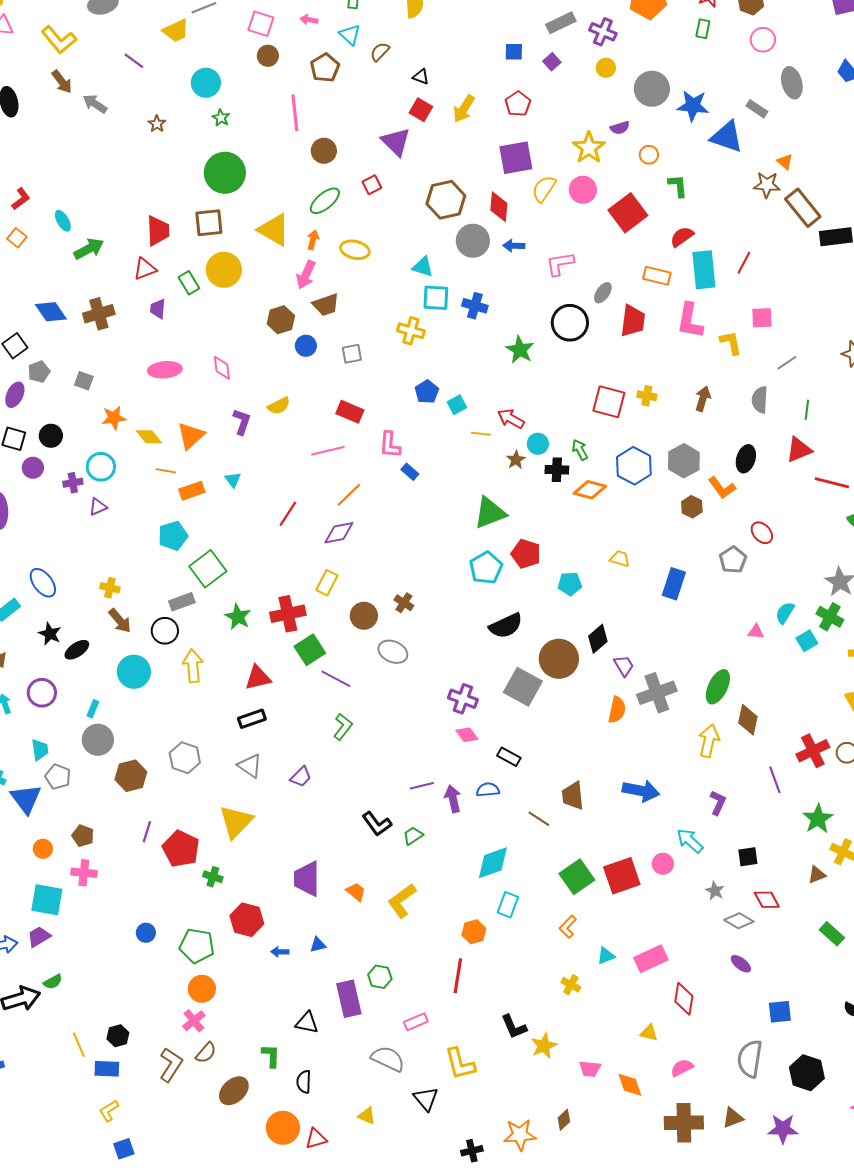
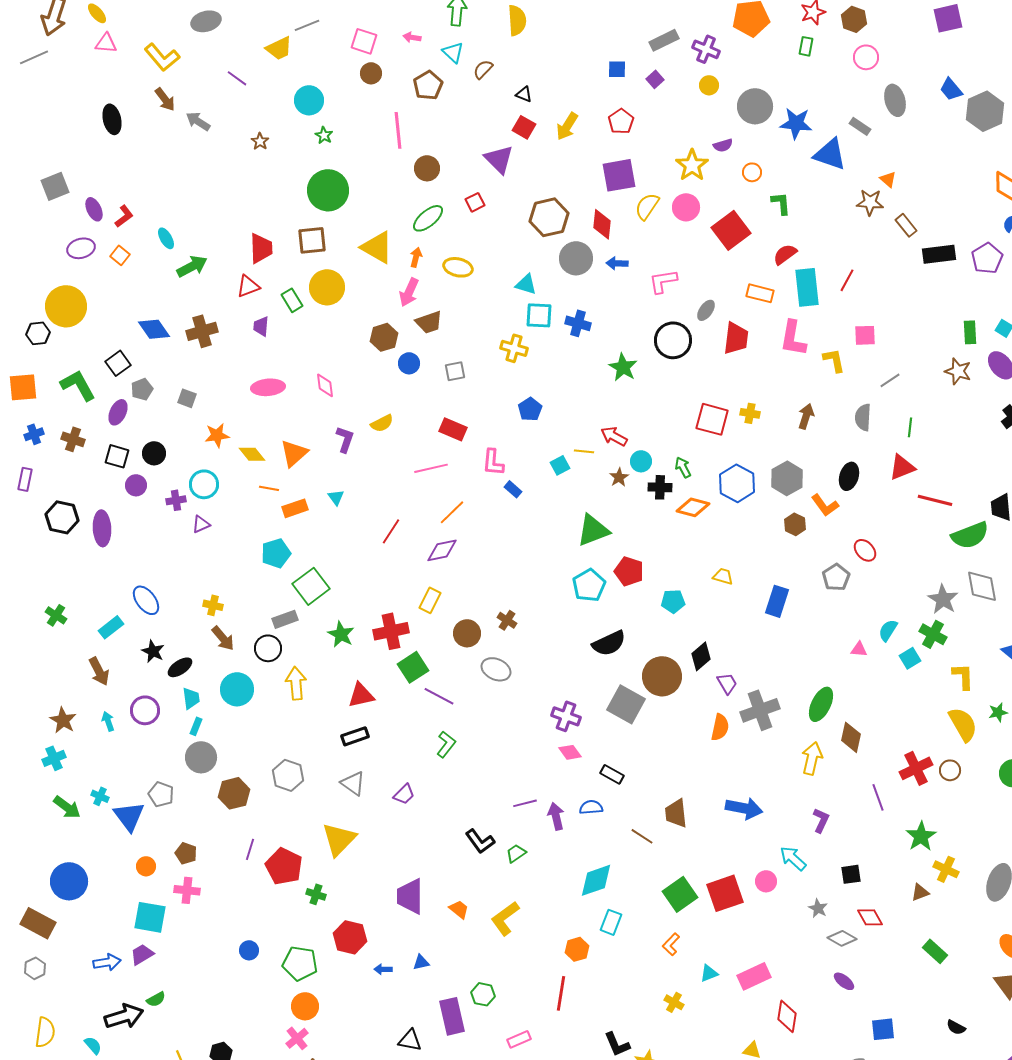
brown rectangle: (803, 208) -> (906, 225), size x0.6
cyan square: (457, 405) -> (560, 465), moved
cyan trapezoid: (40, 750) -> (191, 698), moved

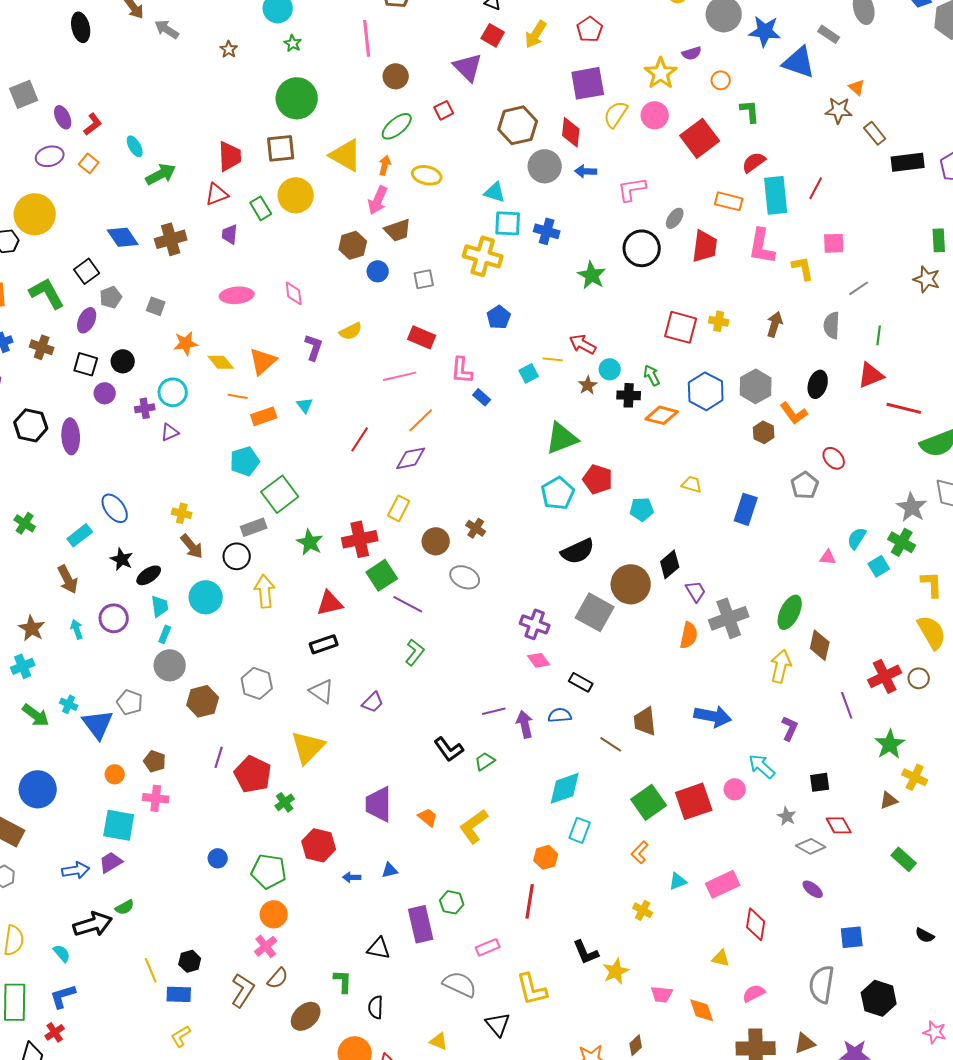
yellow cross: (514, 348) -> (483, 256), size x1.4
green cross: (316, 894) -> (285, 802), turned 36

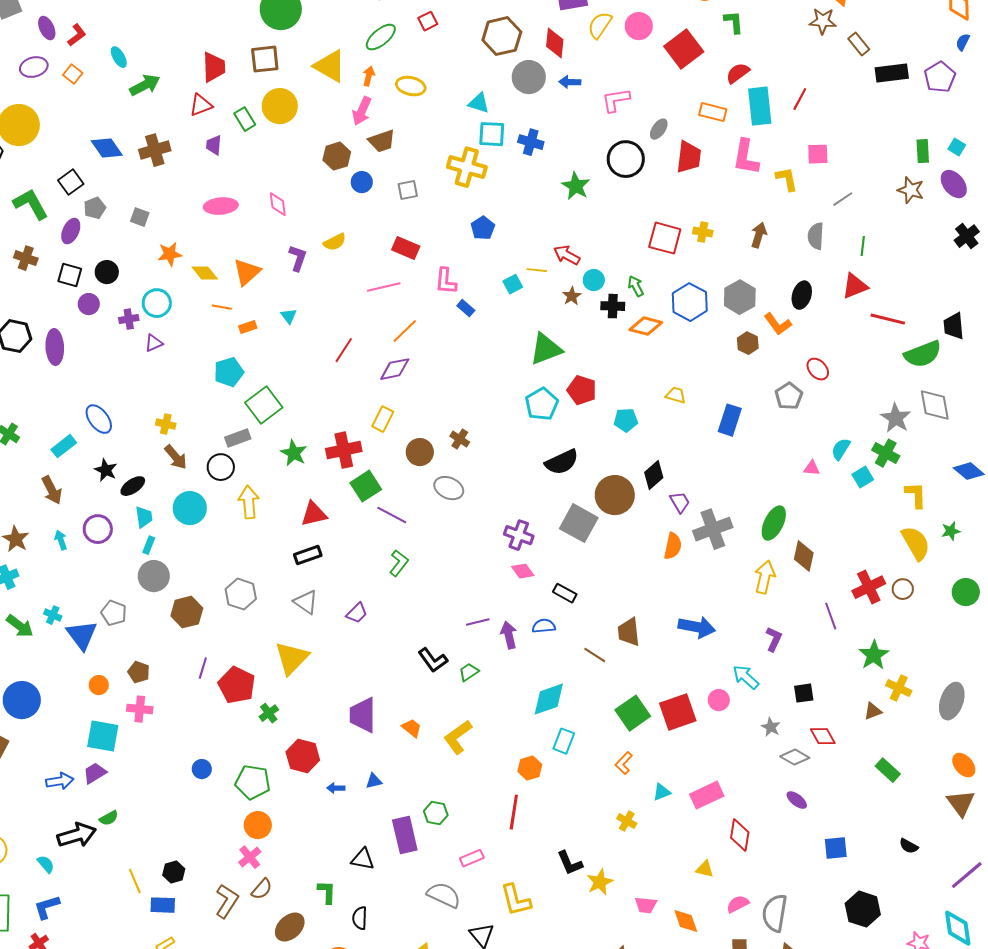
orange rectangle: (264, 416) -> (248, 327), size x0.7
gray semicircle: (822, 984) -> (775, 913), moved

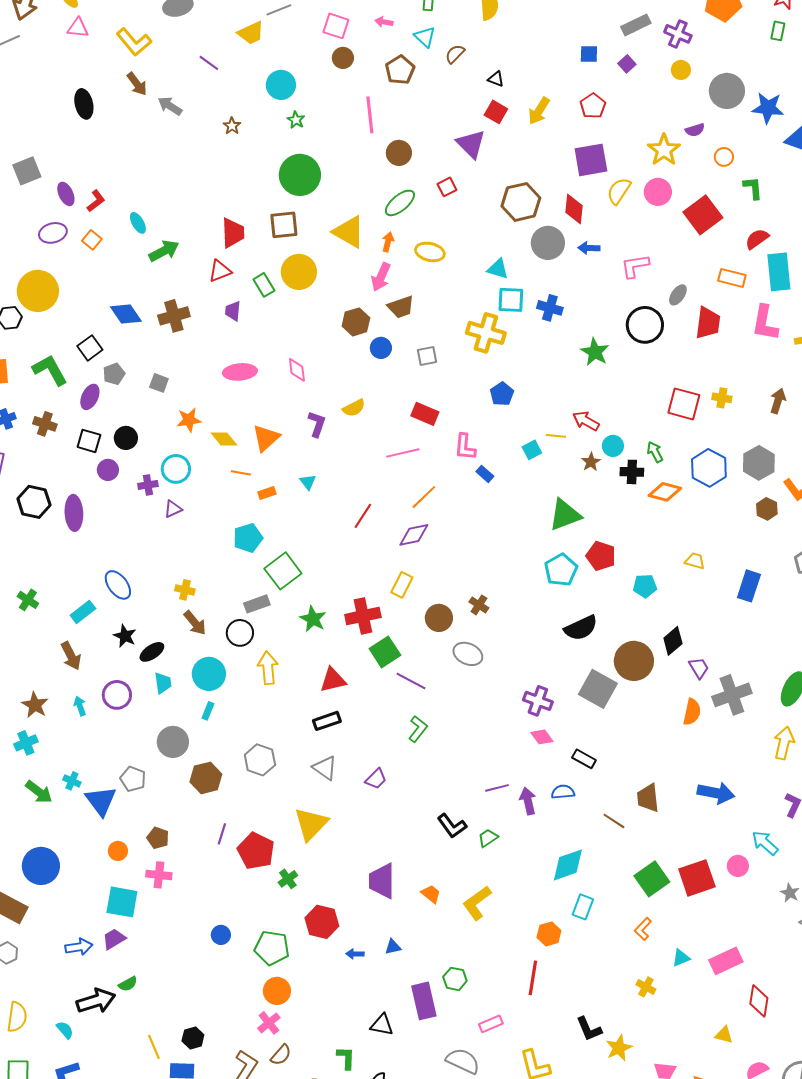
cyan rectangle: (149, 545) -> (208, 711), moved

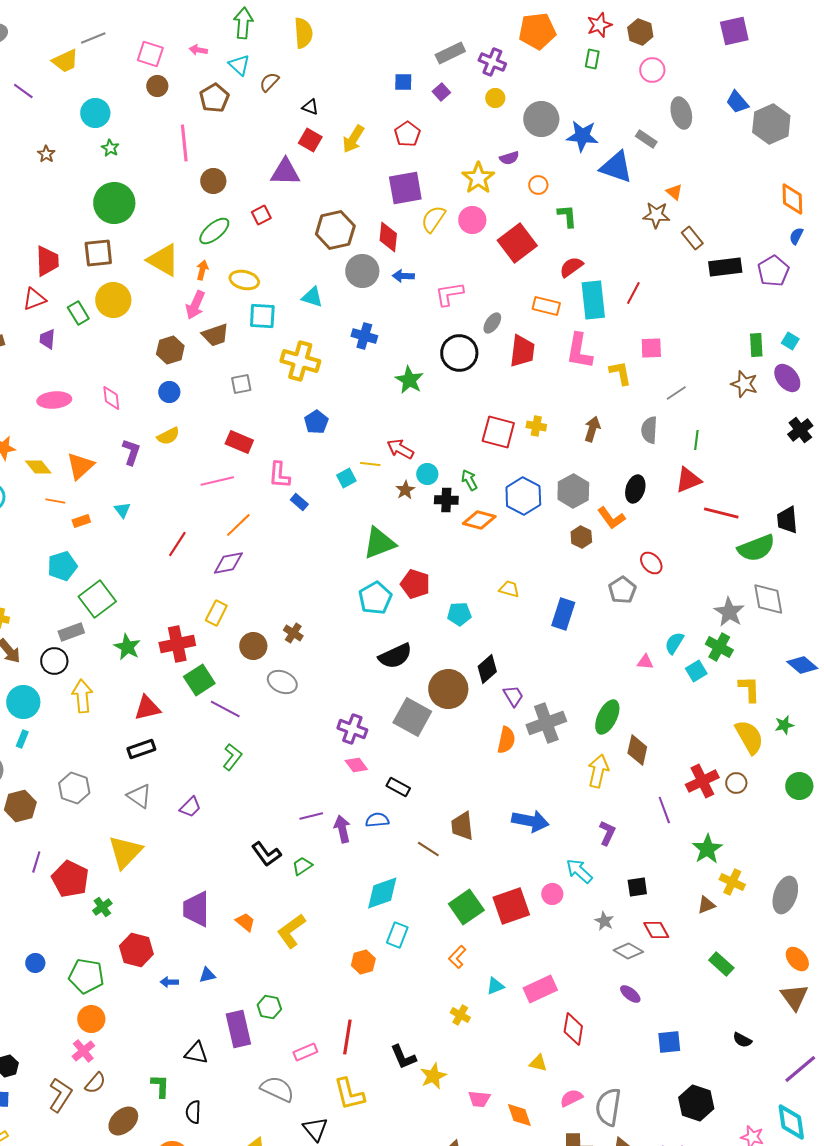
purple triangle: (471, 144) -> (285, 172), turned -44
cyan square: (511, 300) -> (262, 316), moved
blue circle: (381, 348) -> (169, 392), moved
red line: (533, 978) -> (347, 1037), moved

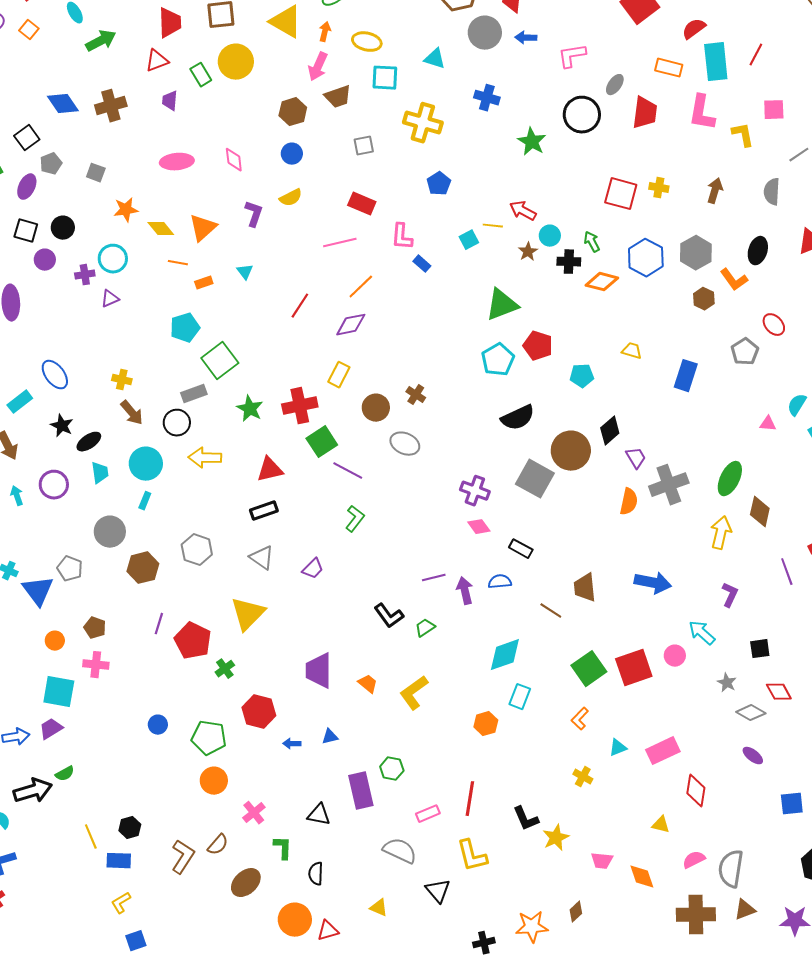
yellow arrow: (82, 696) -> (205, 458), turned -84
pink cross: (83, 1051) -> (254, 813), moved

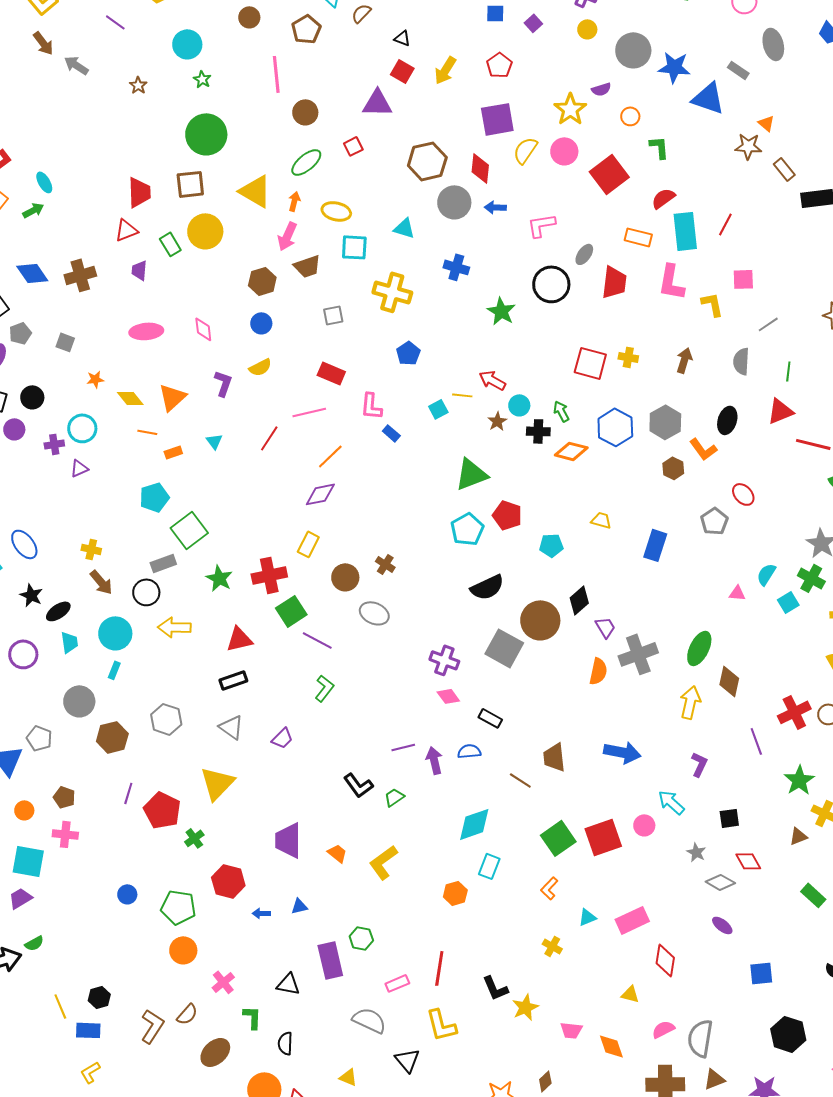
green arrow: (101, 41) -> (33, 210), moved, size x0.7
orange star: (126, 210) -> (95, 379), size x0.7
red line: (300, 306) -> (269, 438), moved

